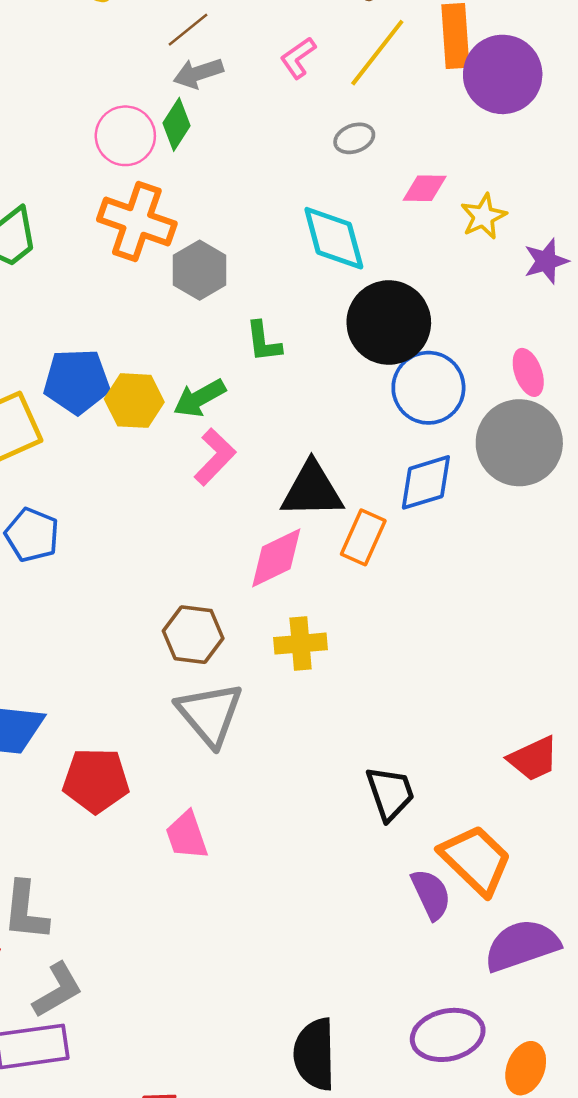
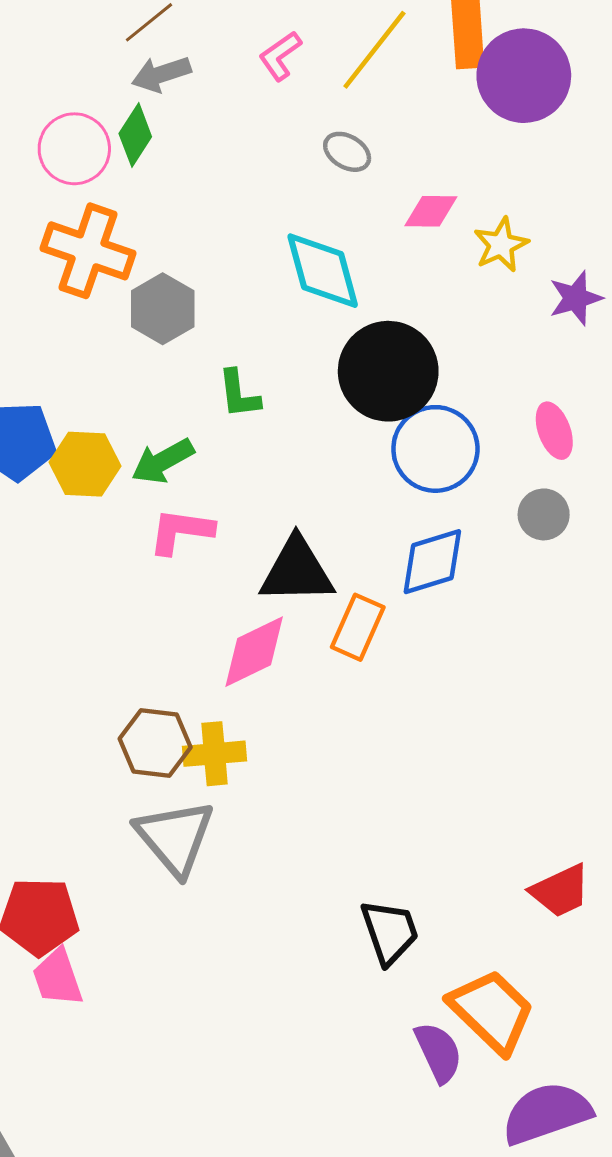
gray ellipse: (354, 138) -> (347, 152), turned 51
gray circle: (519, 443) -> (544, 514), size x0.5
pink L-shape: (215, 457) -> (181, 531), turned -126
yellow cross: (301, 644) -> (215, 754), moved
pink trapezoid: (187, 835) -> (58, 978), moved

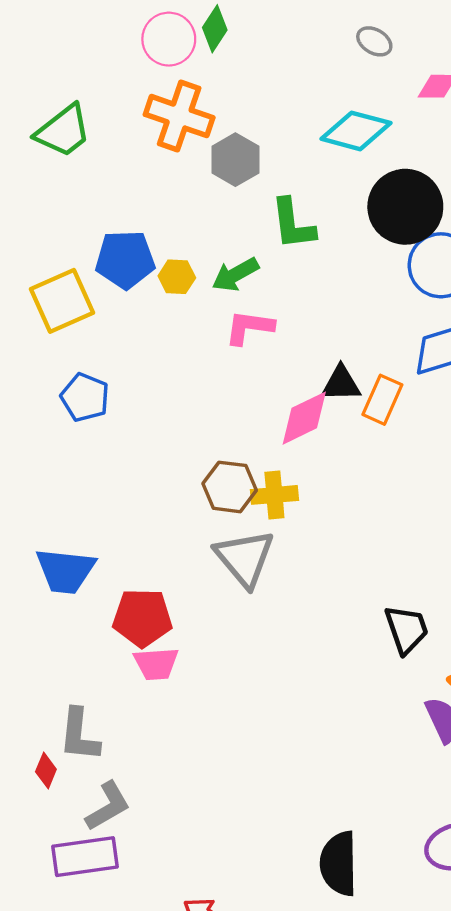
cyan diamond: (323, 271) -> (356, 131), turned -60
green L-shape: (239, 394) -> (293, 224), size x1.4
yellow hexagon: (85, 464) -> (177, 277), size x0.7
black triangle: (297, 571) -> (341, 384), moved, size x0.7
pink trapezoid: (58, 978) -> (156, 664), turned -75

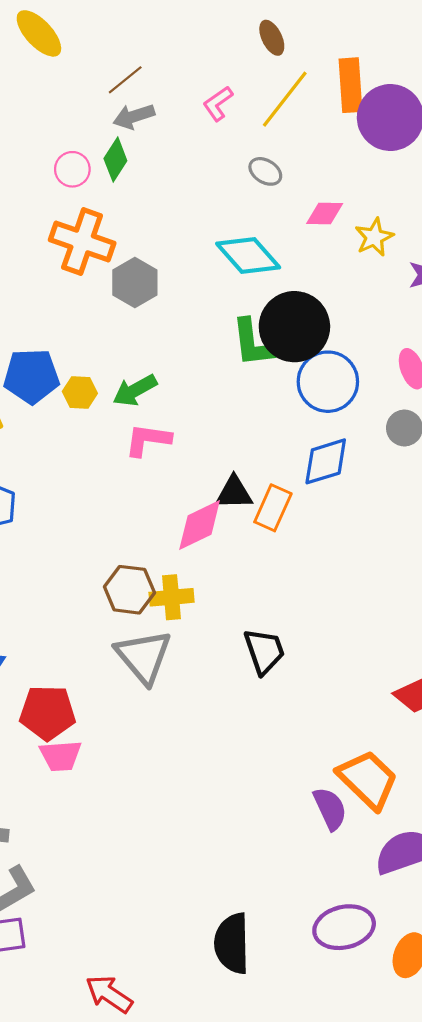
pink circle: (169, 39) -> (72, 169), size x0.7
cyan diamond: (356, 131) -> (248, 256), turned 34
green L-shape: (293, 224) -> (252, 343), moved
black trapezoid: (406, 629) -> (264, 651), moved

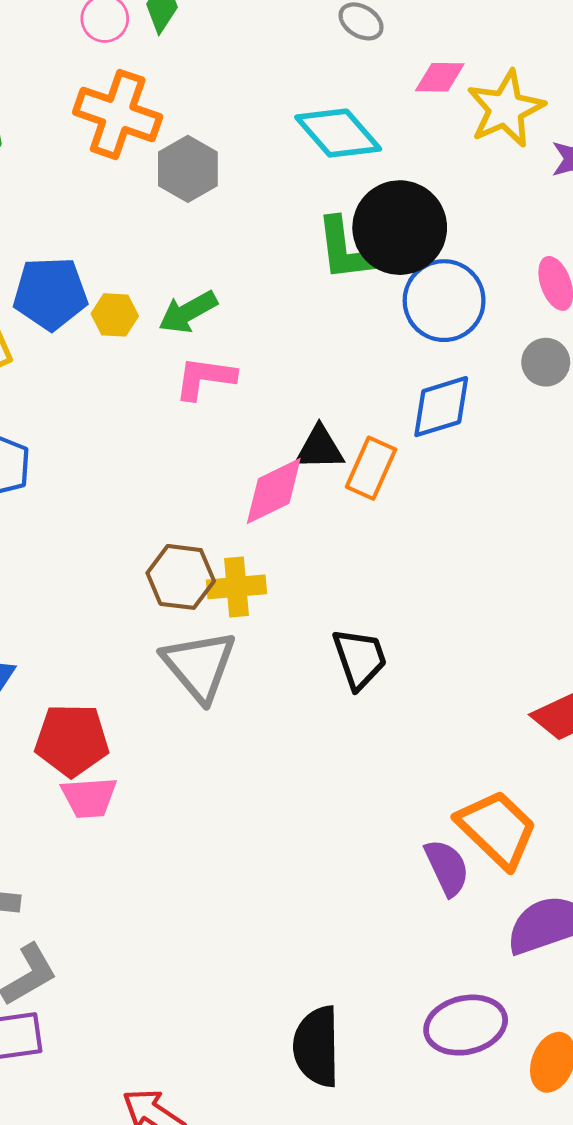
yellow star: (374, 237) -> (506, 109), size x1.5

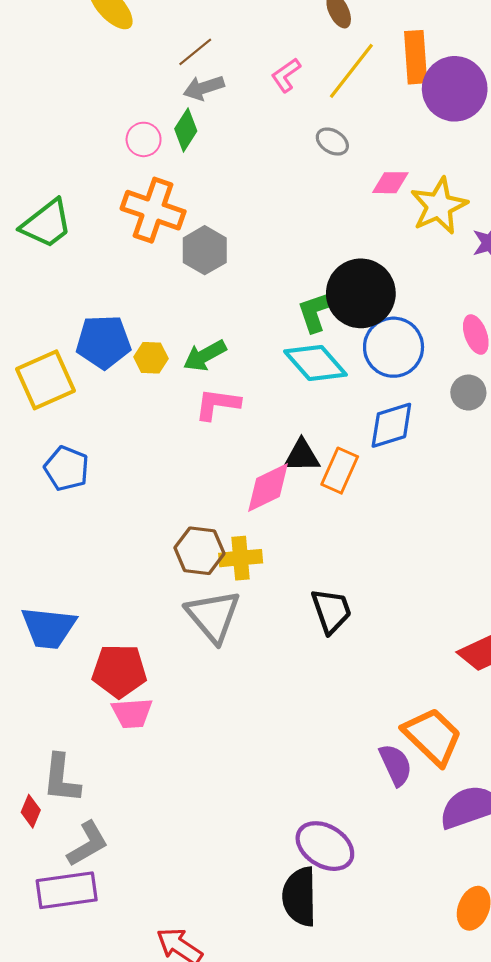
cyan diamond: (338, 133) -> (315, 363), moved
green L-shape: (344, 249) -> (320, 309), turned 78
purple ellipse: (466, 1025) -> (325, 846), moved, turned 44

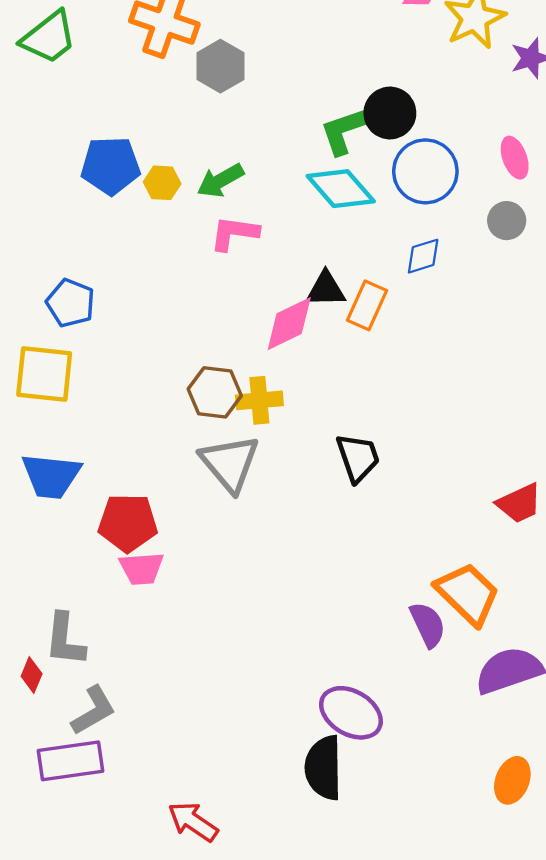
black circle: (361, 293) -> (390, 113), size x0.7
yellow square: (45, 380) -> (44, 374), moved, turned 30
blue diamond: (391, 425) -> (423, 256), size x0.7

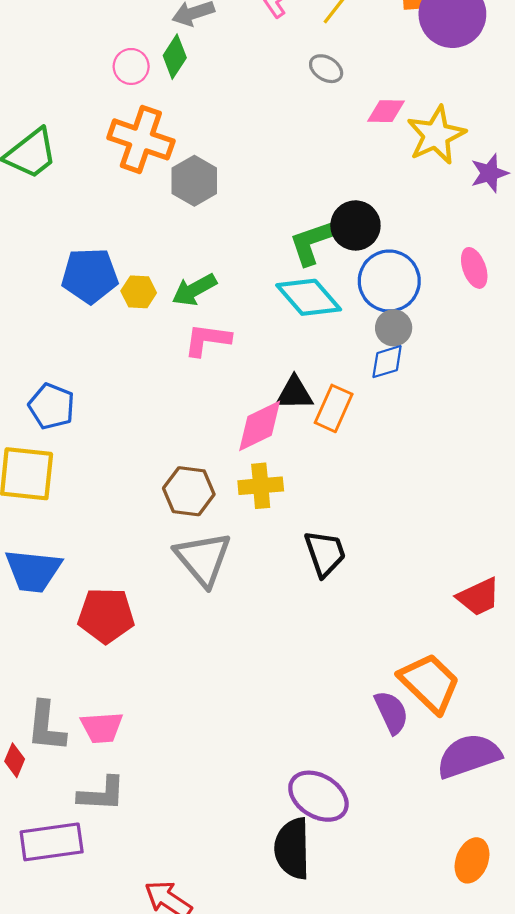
gray circle: (507, 221) -> (394, 328), moved
yellow cross: (259, 400) -> (261, 486), moved
pink trapezoid: (141, 569) -> (102, 728), moved
gray L-shape: (93, 711) -> (102, 794), moved, turned 33

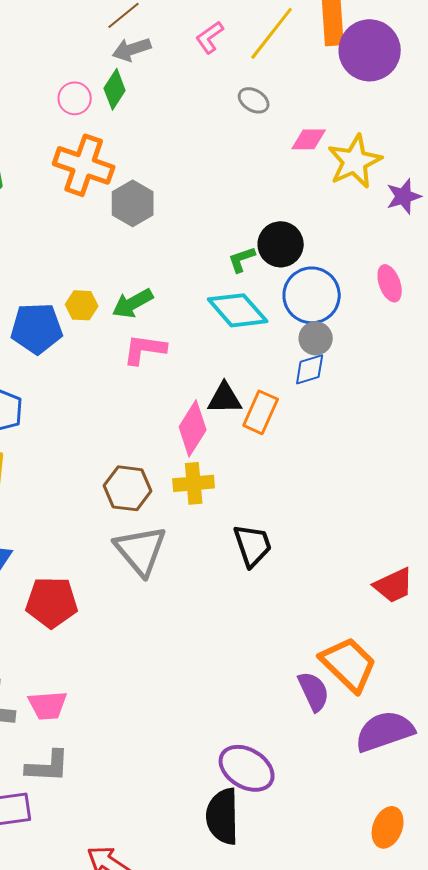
green L-shape: (313, 242) -> (242, 259), size x0.6
blue pentagon: (90, 276) -> (37, 328), moved
pink diamond: (260, 426) -> (193, 428), turned -32

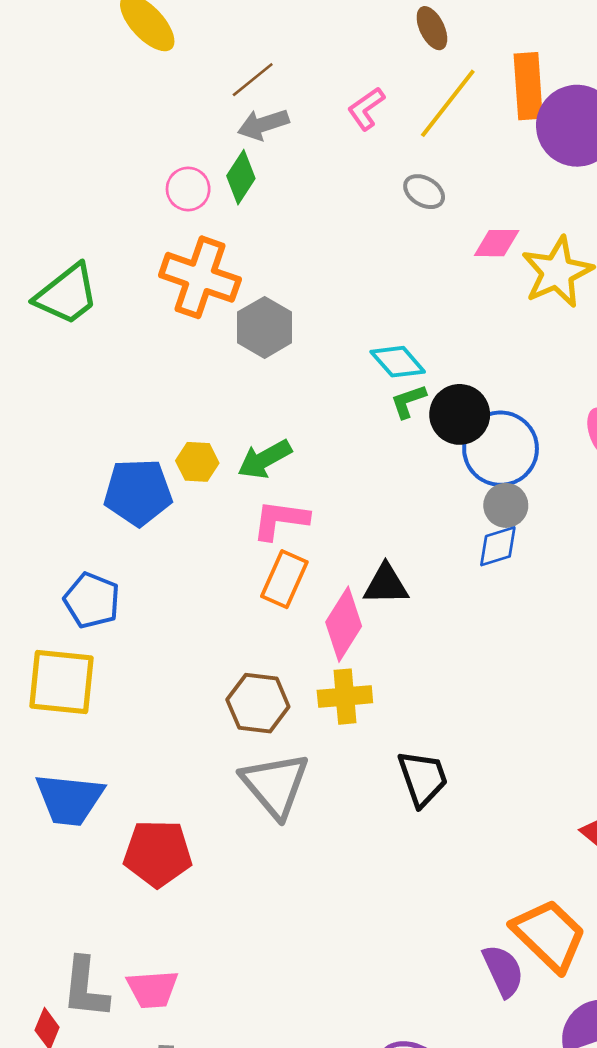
black circle: (281, 244) -> (460, 414), moved
cyan diamond: (238, 310) -> (398, 362), moved, size x0.7
orange rectangle: (261, 412) -> (284, 579), moved

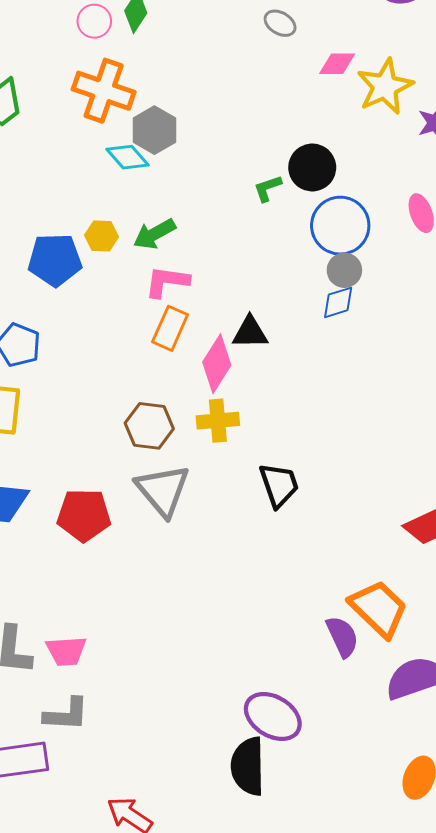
cyan diamond: (398, 362) -> (127, 157), moved
black circle: (460, 414) -> (312, 167), moved
red pentagon: (158, 853) -> (84, 515), moved

